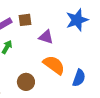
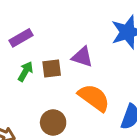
brown square: (25, 20) -> (52, 69), moved

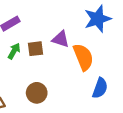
orange semicircle: (94, 98) -> (83, 57), moved, turned 32

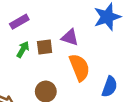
orange semicircle: (83, 57) -> (79, 67), moved

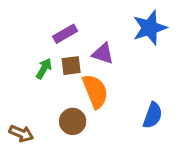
purple rectangle: (19, 22) -> (65, 34), moved
orange semicircle: (79, 67) -> (95, 91), moved

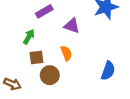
brown square: (71, 66) -> (37, 58), moved
orange semicircle: (95, 91) -> (66, 53), size x0.6

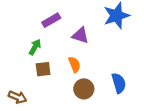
blue semicircle: (108, 71) -> (119, 83), turned -36
brown circle: (50, 75) -> (84, 89), moved

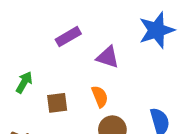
green arrow: (35, 47) -> (24, 82), moved

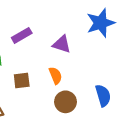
purple rectangle: (68, 37) -> (22, 35), moved

